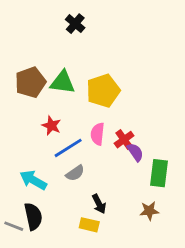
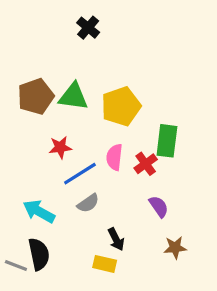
red star: (51, 126) -> (60, 147), turned -30
purple semicircle: (135, 152) -> (159, 206), moved
green rectangle: (159, 173) -> (167, 141), moved

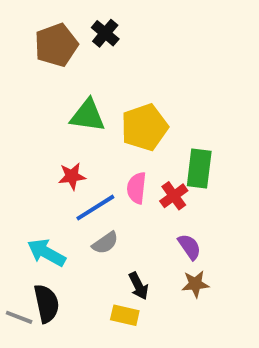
brown pentagon: (36, 96) -> (56, 45), moved
brown star: (175, 247) -> (195, 284), moved

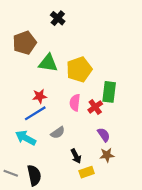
brown pentagon: (56, 45) -> (25, 43), moved
blue line: (95, 208) -> (35, 113), moved
black semicircle: (46, 304) -> (34, 175), moved
yellow rectangle: (125, 315) -> (87, 172), moved, turned -32

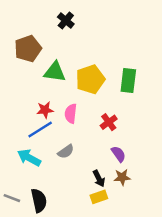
green rectangle: (109, 92) -> (128, 81), moved
pink semicircle: (75, 103) -> (71, 114), moved
black arrow: (76, 156) -> (99, 178), moved

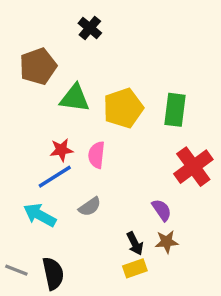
red cross: (109, 122) -> (193, 167), moved, size x1.6

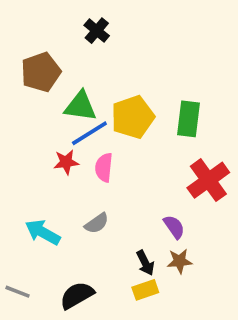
blue line: (55, 177) -> (89, 133), moved
black semicircle: (53, 273) -> (77, 295), moved, turned -108

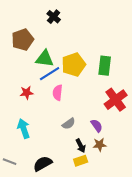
red star: (66, 162) -> (27, 93), moved
gray semicircle: (97, 223) -> (69, 124), moved
cyan arrow: (43, 232) -> (24, 129), turned 42

